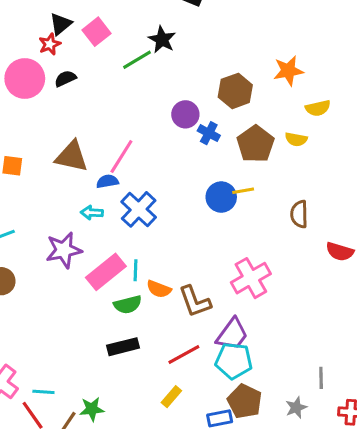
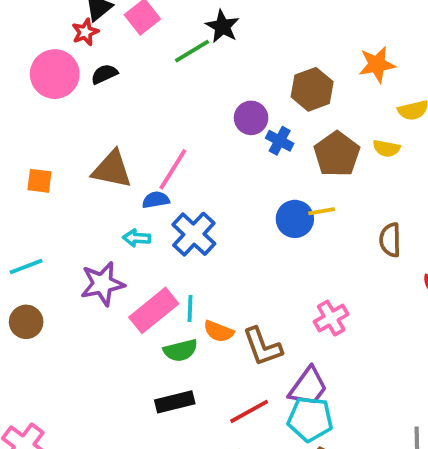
pink cross: (251, 278) -> (331, 318), size x0.7

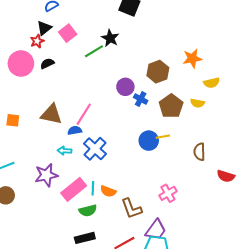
orange semicircle: (219, 331) -> (108, 191), moved

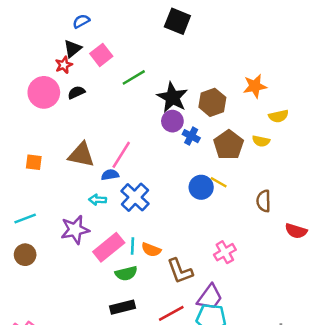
black star: (110, 38) -> (172, 97), moved, size x1.4
yellow line: (163, 137) -> (219, 182), turned 40

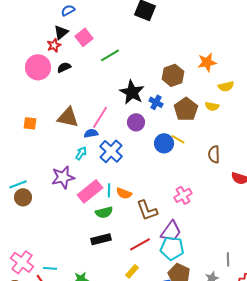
black star: (172, 97) -> (132, 92), moved
purple circle: (172, 121) -> (136, 122), moved
cyan arrow: (98, 200) -> (81, 153), turned 120
cyan line: (25, 218) -> (18, 184), moved

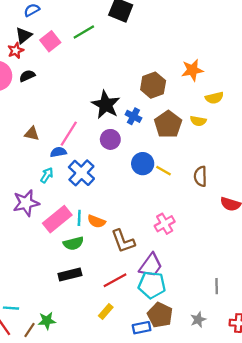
green line: (110, 55) -> (84, 32), moved
brown triangle: (68, 117) -> (32, 134), size x0.6
yellow line: (178, 139) -> (163, 171), moved
gray line: (228, 259) -> (217, 286), moved

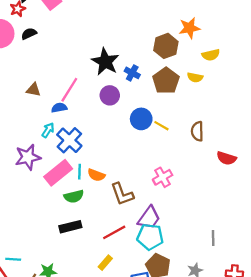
brown hexagon: (153, 85) -> (166, 46), moved
blue cross: (81, 173) -> (69, 140), moved

